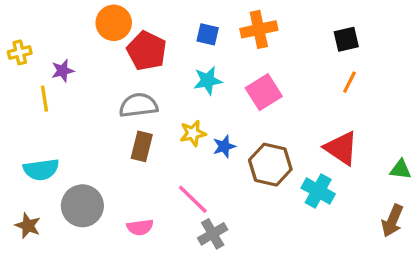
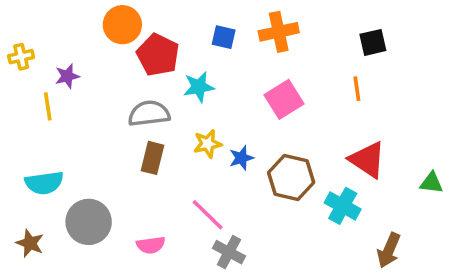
cyan star: (208, 81) -> (199, 87), moved
orange line: (349, 82) -> (357, 89), moved, turned -35
brown arrow: (392, 221) -> (389, 250), moved
gray cross: (213, 234) -> (229, 252), turned -32

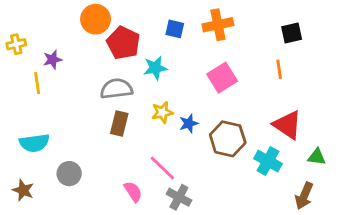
green triangle: (431, 183) -> (317, 157), moved
gray circle: (89, 222) -> (69, 174), size x0.7
pink semicircle: (151, 245) -> (133, 192), moved, turned -115

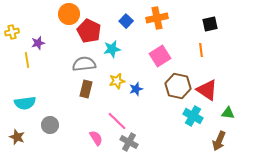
blue square: (175, 29) -> (126, 21), turned 32
brown hexagon: (228, 139) -> (178, 86), moved

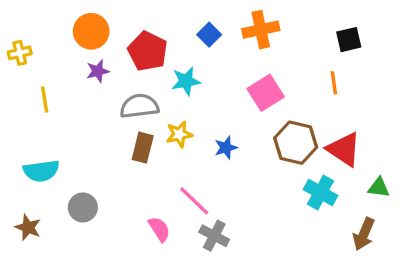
orange circle: (69, 14) -> (91, 31), moved
purple star: (38, 43) -> (98, 71), moved
yellow star: (117, 81) -> (179, 134), moved

